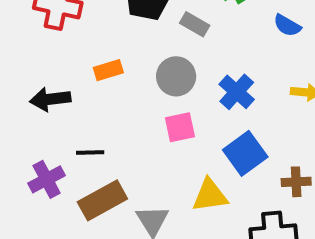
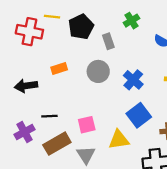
gray rectangle: (195, 24) -> (108, 41), turned 42
pink square: (180, 127) -> (87, 125), moved

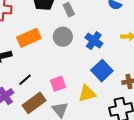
orange rectangle: (59, 68) -> (29, 38), size x1.6
black line: (49, 116) -> (25, 80), turned -32

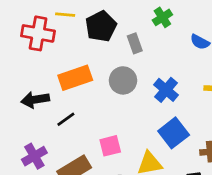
black line: (25, 80) -> (66, 119), moved

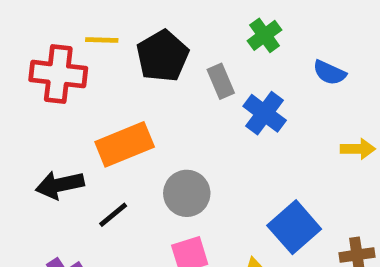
gray circle: (123, 80) -> (187, 193), moved
blue cross: (166, 90) -> (265, 113), moved

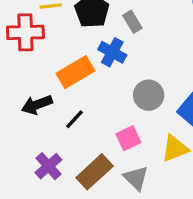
blue cross: (265, 113) -> (112, 52), moved
gray circle: (187, 193) -> (149, 95), moved

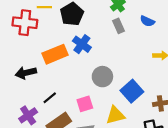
gray rectangle: (132, 22) -> (118, 26), moved
black line: (75, 119) -> (50, 98), moved

